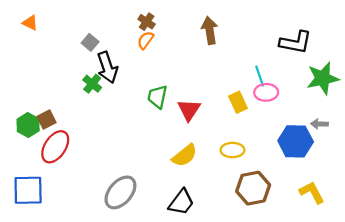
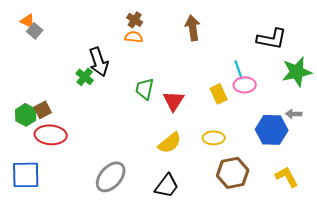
orange semicircle: (145, 40) -> (134, 37), turned 60
gray square: (90, 42) -> (35, 31), moved
red ellipse: (55, 147) -> (51, 135), turned 60

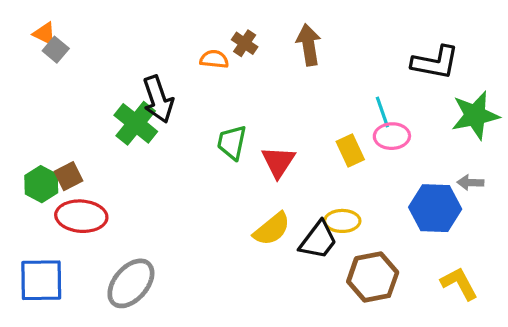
brown cross: (135, 20) -> (245, 43), moved
green cross: (85, 77) -> (136, 123), size x1.5
gray ellipse: (111, 177) -> (131, 283), moved
black trapezoid: (167, 186) -> (318, 240), moved

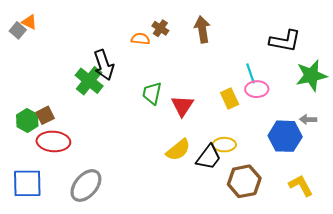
gray square: (56, 50) -> (18, 30), moved

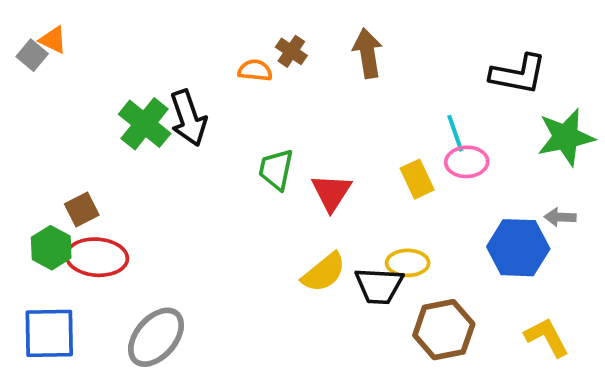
green cross: (89, 81) -> (145, 124), moved
green hexagon: (27, 121) -> (51, 248), moved
black trapezoid: (209, 157) -> (379, 286), turned 56

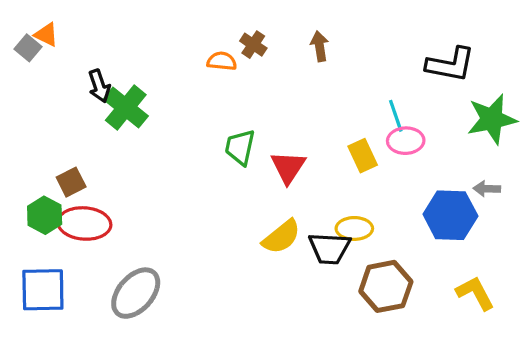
brown arrow: (368, 53) -> (320, 46), size x0.7
black arrow: (188, 118) -> (99, 86), moved, size x0.7

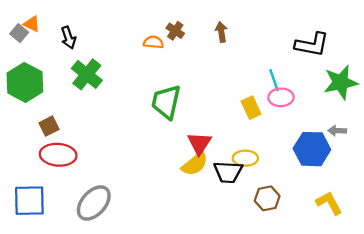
black arrow: (99, 86) -> (68, 38), moved
green trapezoid: (240, 147) -> (166, 102), size x1.4
red triangle: (288, 167) -> (199, 143), moved
green hexagon: (45, 215) -> (25, 82), moved, size x1.5
brown hexagon: (386, 286) -> (267, 198), size x0.7

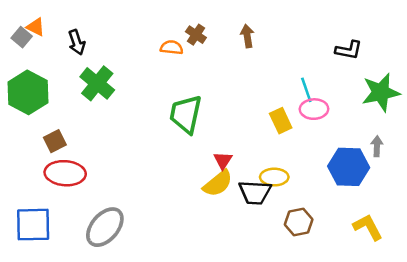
black L-shape: (312, 45) -> (349, 50), size x0.7
gray arrow: (337, 131) -> (377, 146), turned 90
red triangle: (199, 143) -> (223, 160), size x0.7

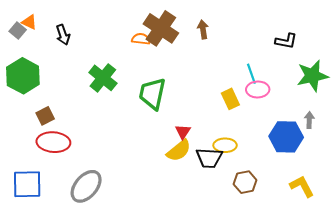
brown cross: (196, 35) -> (161, 28), size x2.0
green cross: (97, 83) -> (103, 78), moved

